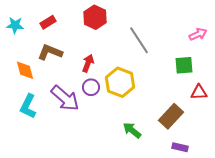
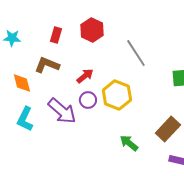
red rectangle: (48, 22) -> (56, 35), moved, turned -42
red arrow: (88, 63) -> (85, 76), turned 30

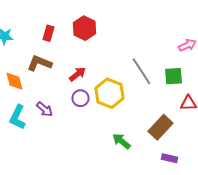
gray line: (136, 53) -> (141, 71), moved
purple arrow: (62, 111) -> (44, 109), moved, size x0.6

